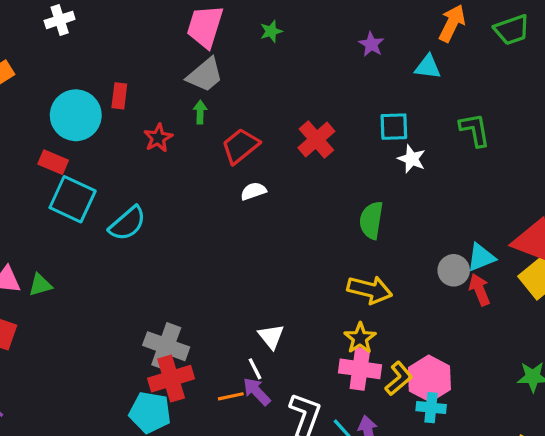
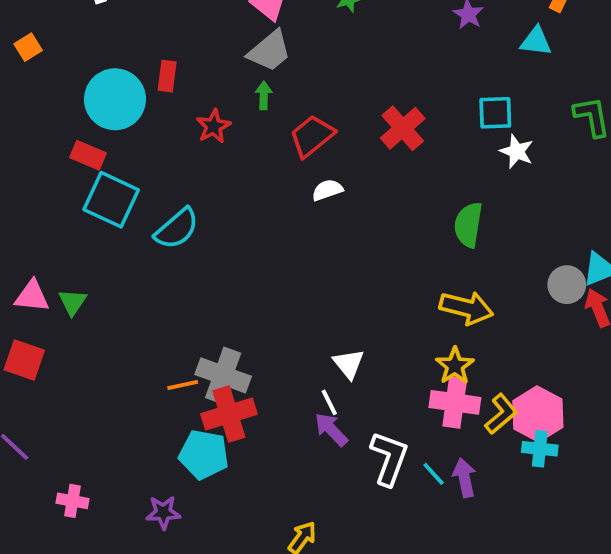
green triangle: (40, 285) -> (73, 302), turned -40
orange line: (231, 396) -> (183, 385), moved

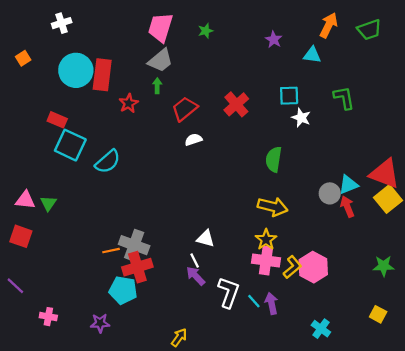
red rectangle: (167, 76) -> (102, 75), size x1.8
cyan circle: (115, 99) -> (76, 70), moved
white triangle: (349, 364) -> (206, 239), turned -36
cyan cross: (540, 449) -> (321, 329), moved, turned 30

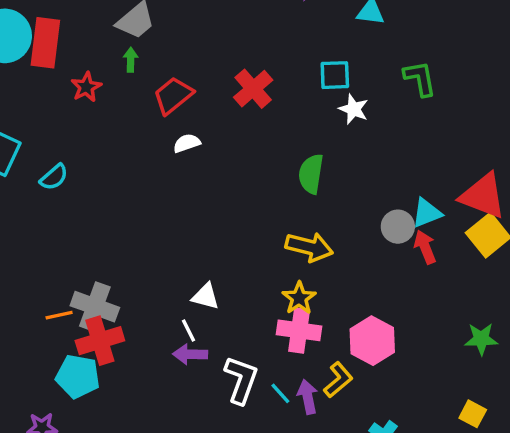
cyan semicircle: (108, 162) -> (54, 177), size x0.7
yellow L-shape: (292, 267) -> (338, 380), moved
purple arrow: (196, 276) -> (190, 354), turned -45

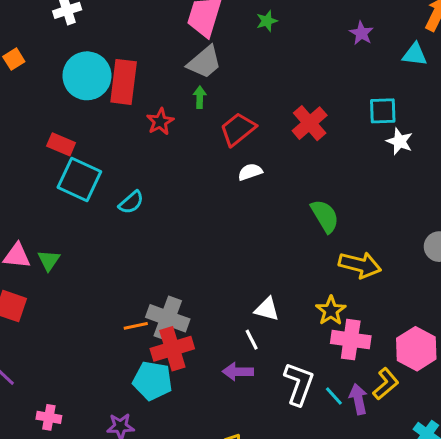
green semicircle: (311, 174) -> (325, 216), moved, turned 140
yellow star: (299, 298) -> (331, 311), moved
purple arrow: (190, 354) -> (238, 372), moved

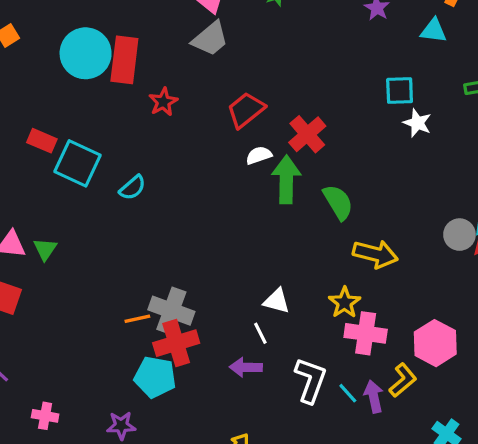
green arrow: (200, 97) -> (286, 180), moved, size x2.0
red cross: (310, 123) -> (307, 134), moved
red rectangle: (61, 144) -> (42, 141), moved

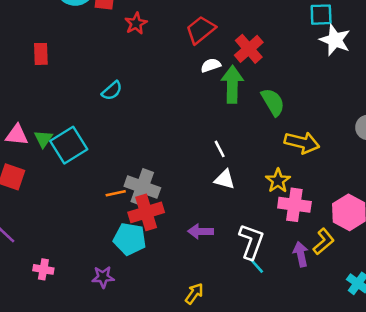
white star: (417, 123) -> (335, 40), size x1.4
red rectangle: (42, 141) -> (41, 54), turned 65
cyan square: (77, 163) -> (69, 145), moved, turned 33
white line: (260, 333) -> (220, 149), moved
cyan line: (348, 393) -> (256, 266), moved

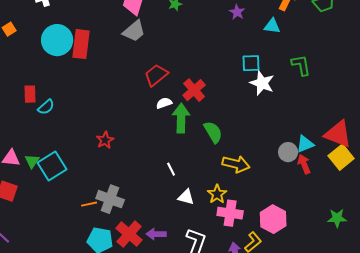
red star: (136, 23) -> (105, 140), moved
cyan semicircle: (112, 91) -> (46, 107), moved
white triangle: (225, 179) -> (186, 197), moved
red cross: (146, 212) -> (129, 234), moved, turned -32

